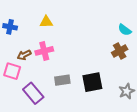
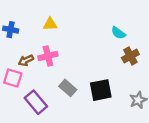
cyan semicircle: (125, 30) -> (118, 33), moved
gray rectangle: (62, 80) -> (68, 88), turned 49

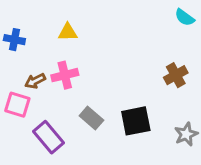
cyan semicircle: (118, 33) -> (185, 17), moved

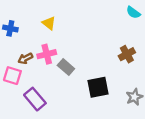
yellow triangle: (68, 32) -> (49, 23), turned 40
gray rectangle: (91, 118) -> (66, 67), moved

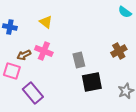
pink cross: (47, 54) -> (44, 51), turned 36
gray rectangle: (66, 67) -> (79, 60), moved, turned 35

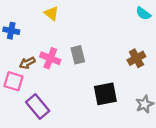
yellow triangle: (46, 22) -> (51, 13), moved
gray rectangle: (79, 60) -> (78, 55), moved

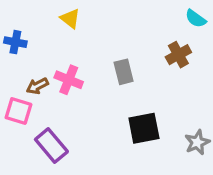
gray rectangle: (78, 55) -> (124, 72), moved
brown cross: (136, 58) -> (178, 55), moved

